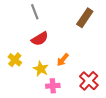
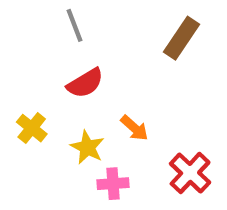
orange arrow: (63, 60) -> (134, 128), turned -88

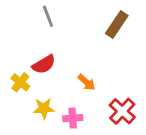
red semicircle: (85, 83) -> (44, 64), moved
yellow star: (87, 147) -> (44, 108), moved, turned -30

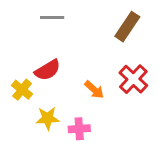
gray line: (48, 16) -> (52, 17), turned -70
red cross: (122, 111) -> (133, 79), moved

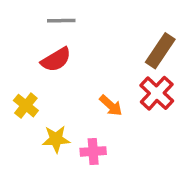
brown rectangle: (127, 27) -> (160, 51), moved
red semicircle: (48, 70) -> (56, 60), moved

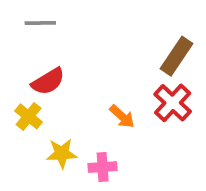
gray line: (61, 21) -> (40, 23), moved
red semicircle: (56, 60) -> (48, 81), moved

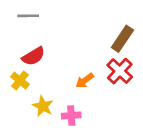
orange arrow: (122, 116) -> (85, 81), turned 102
yellow star: (62, 153) -> (43, 106), turned 30

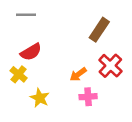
brown rectangle: (122, 39) -> (99, 30), moved
pink cross: (71, 116) -> (88, 97), moved

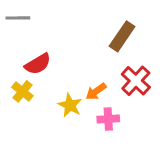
gray line: (26, 15) -> (18, 18), moved
yellow star: (40, 98) -> (70, 105), moved

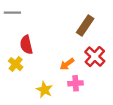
red semicircle: (38, 64) -> (26, 45), turned 108
yellow star: (70, 105) -> (44, 90), moved

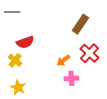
red semicircle: (26, 45) -> (25, 42), turned -96
yellow star: (44, 90) -> (18, 87), moved

